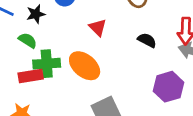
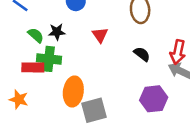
black star: (36, 14) -> (57, 32), moved
orange ellipse: (85, 66) -> (73, 91), moved, turned 48

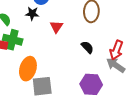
black star: (57, 32) -> (32, 14), moved

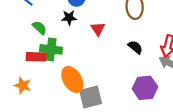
orange ellipse: (28, 69) -> (72, 79), turned -40

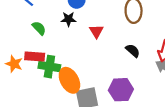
green cross: (51, 49) -> (49, 67), moved
orange star: (23, 85) -> (14, 64), moved
purple hexagon: (145, 88) -> (121, 90), moved

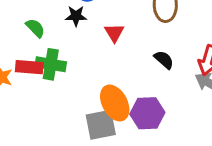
green cross: (49, 67) -> (51, 64), moved
orange ellipse: (69, 80) -> (115, 103), moved

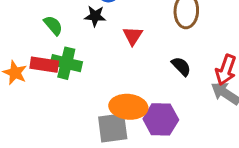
orange ellipse: (115, 103) -> (128, 107), turned -60

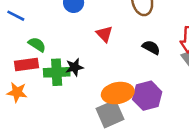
black star: (95, 16) -> (74, 67), moved
red rectangle: (44, 65) -> (26, 64), moved

